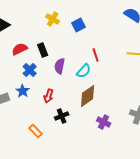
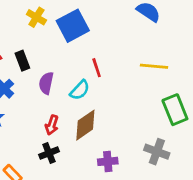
blue square: (79, 25) -> (73, 26), size x1.6
red arrow: (49, 96) -> (52, 125), moved
purple cross: (104, 122) -> (108, 161), turned -32

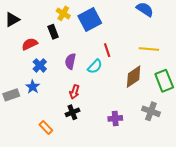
black rectangle: (22, 61) -> (53, 32), moved
brown diamond: (85, 125) -> (134, 77), moved

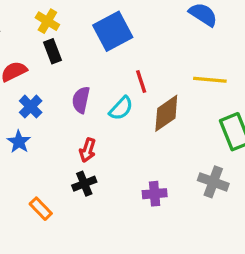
yellow cross: (63, 13) -> (47, 21), moved
brown diamond: (134, 77) -> (166, 113), moved

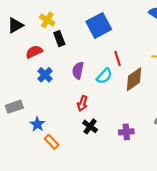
yellow cross: (47, 21) -> (47, 20), moved
blue star: (19, 142) -> (37, 124), moved
black cross: (84, 184) -> (90, 126), moved, turned -32

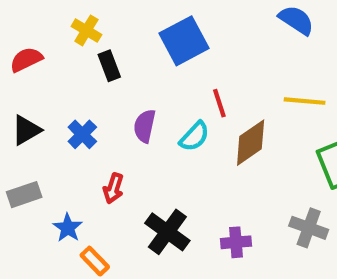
black triangle: (15, 25) -> (26, 130), moved
red semicircle: (34, 52) -> (26, 60), moved
red arrow: (82, 103) -> (113, 188), moved
black cross: (90, 126) -> (167, 232), size x1.5

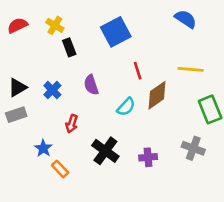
red semicircle: (26, 60) -> (17, 25), moved
purple semicircle: (145, 126) -> (91, 85), turned -30
cyan semicircle: (194, 136) -> (126, 107), moved
gray rectangle: (24, 195) -> (16, 115), moved

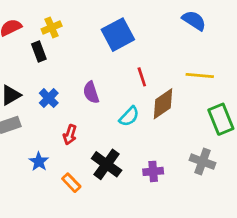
yellow cross: (55, 25) -> (52, 28), turned 36
black rectangle: (69, 47) -> (39, 51), moved
orange rectangle: (60, 169) -> (71, 183), moved

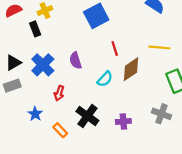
blue cross: (49, 98) -> (43, 65), size x1.5

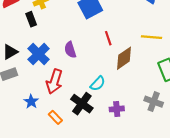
cyan semicircle: (105, 79) -> (98, 84), moved
red arrow: (59, 93) -> (54, 81), size x1.6

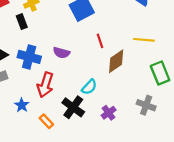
purple semicircle: (70, 50) -> (61, 53), turned -56
blue cross: (39, 54) -> (29, 57), turned -30
purple cross: (117, 109) -> (109, 113), turned -32

